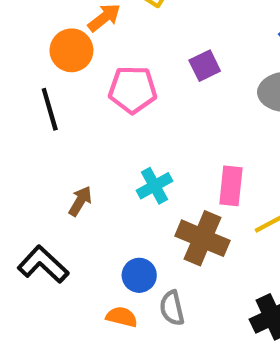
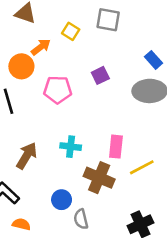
cyan cross: (154, 186) -> (71, 147), turned 36
brown arrow: (80, 201) -> (27, 156), size x1.5
orange semicircle: (122, 317) -> (21, 224), moved

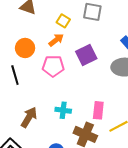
orange arrow: (41, 47) -> (56, 40), moved
purple square: (100, 75) -> (86, 55), size x1.5

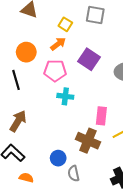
purple square: (86, 55) -> (89, 59), turned -30
cyan cross: (63, 110) -> (65, 96), moved
brown arrow: (29, 117) -> (18, 121), moved

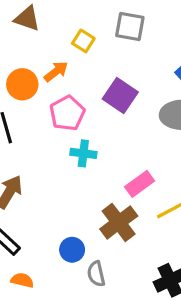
orange arrow: (58, 44) -> (56, 71), moved
pink pentagon: (55, 71) -> (67, 113), turned -30
pink rectangle: (101, 116) -> (140, 184), turned 48
brown cross: (88, 141) -> (119, 222), turned 30

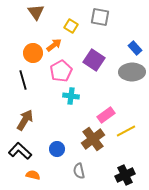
brown triangle: (27, 18) -> (36, 12), turned 36
blue circle: (72, 250) -> (57, 149), moved

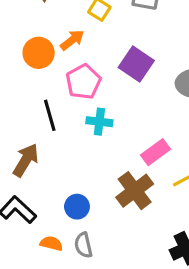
black line: (23, 80) -> (50, 115), moved
gray semicircle: (79, 171) -> (83, 245), moved
orange semicircle: (33, 175) -> (51, 243), moved

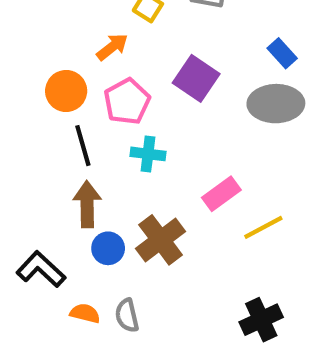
orange circle: (39, 53) -> (66, 91), moved
brown arrow: (26, 160) -> (87, 204), moved, turned -32
brown cross: (135, 191) -> (161, 240), moved
blue circle: (77, 207) -> (108, 248), moved

